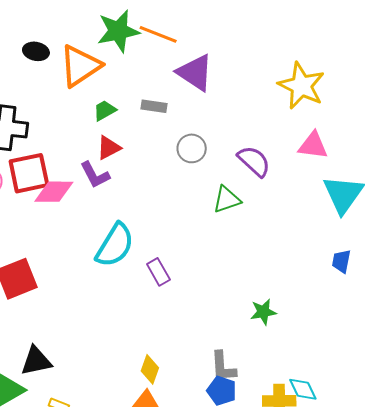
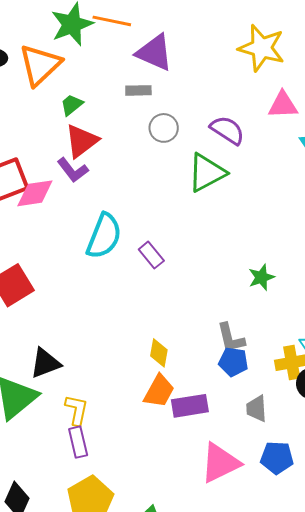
gray rectangle: (154, 106) -> (138, 90), moved
red triangle: (109, 148) -> (82, 141), size x1.4
green triangle: (227, 200) -> (207, 173), size x1.4

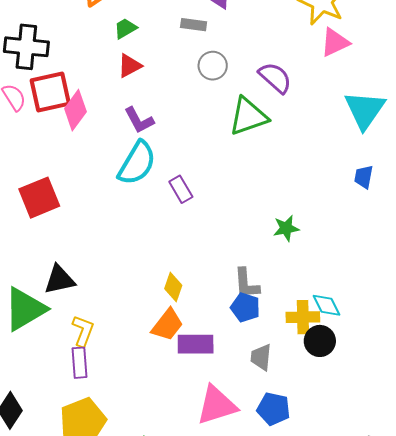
pink triangle: (283, 105) -> (335, 42), moved, turned -32
red triangle: (82, 141) -> (130, 66), size x0.7
purple L-shape: (73, 170) -> (139, 120), moved
pink diamond: (35, 193) -> (75, 110), turned -54

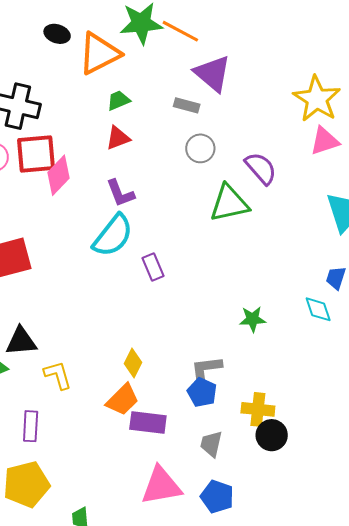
gray L-shape: (246, 283) -> (206, 369), turned 80
cyan diamond: (327, 305) -> (318, 309), moved
yellow L-shape: (83, 331) -> (58, 375), moved, turned -44

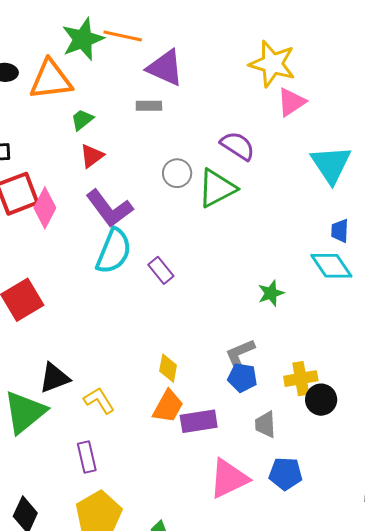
orange triangle: (99, 53) -> (51, 80), turned 36
gray circle: (200, 148) -> (177, 173), moved
purple L-shape: (120, 193) -> (109, 208), size x1.5
cyan diamond: (318, 309) -> (331, 266), size x1.4

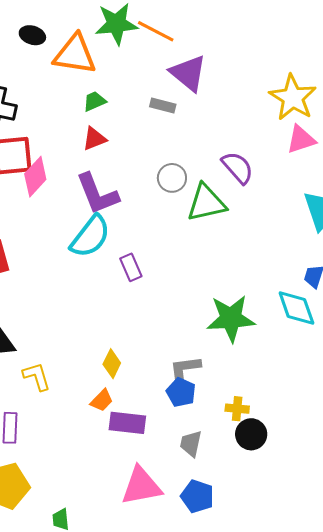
green star: (271, 293) -> (231, 318), size x1.8
yellow cross: (301, 379) -> (237, 409), size x0.7
orange trapezoid: (168, 406) -> (102, 400), size x0.7

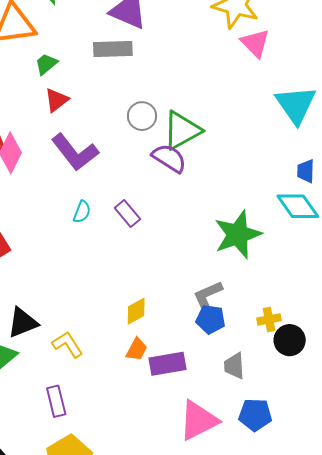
gray rectangle: (163, 105) -> (113, 49), size x1.5
pink triangle: (301, 139) -> (255, 43), turned -40
purple semicircle: (238, 167) -> (169, 158), moved
cyan semicircle: (90, 236) -> (82, 212), moved, size x0.5
yellow diamond: (112, 364) -> (136, 311), turned 52

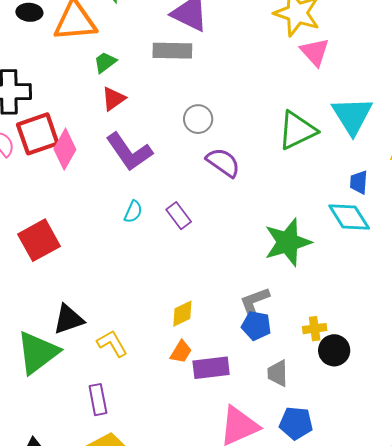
green triangle: (182, 130) -> (297, 130), moved

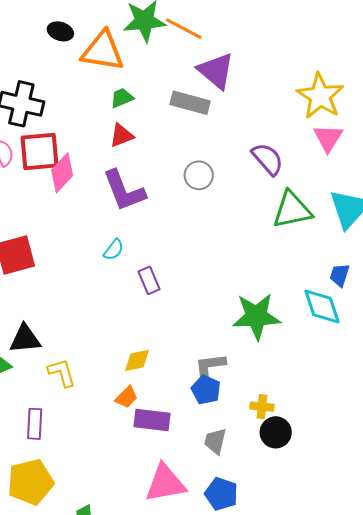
purple semicircle: (223, 162) -> (268, 159), moved
purple rectangle: (179, 216) -> (149, 280), moved

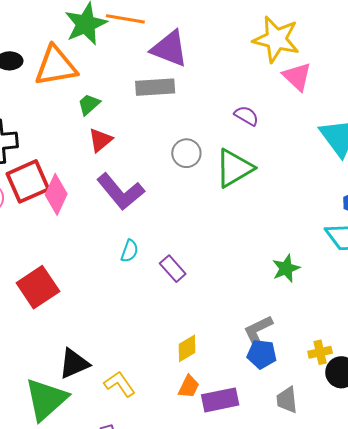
purple semicircle: (268, 159) -> (246, 116), size x0.7
green triangle: (292, 210) -> (234, 168), moved
green star: (256, 316) -> (286, 268), size x0.6

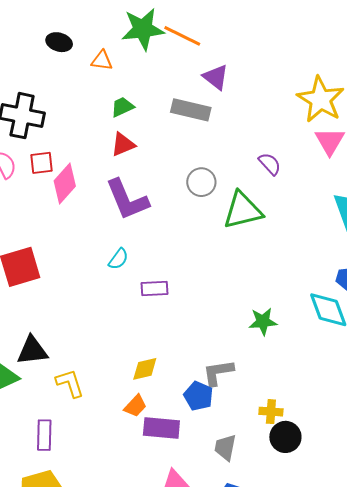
purple triangle: (169, 49) -> (216, 77), size x0.7
orange triangle: (56, 66) -> (102, 61), size x0.5
red square: (28, 181) -> (41, 163), size x0.6
purple rectangle: (173, 269) -> (155, 288), turned -68
blue pentagon: (262, 354) -> (198, 396), moved

